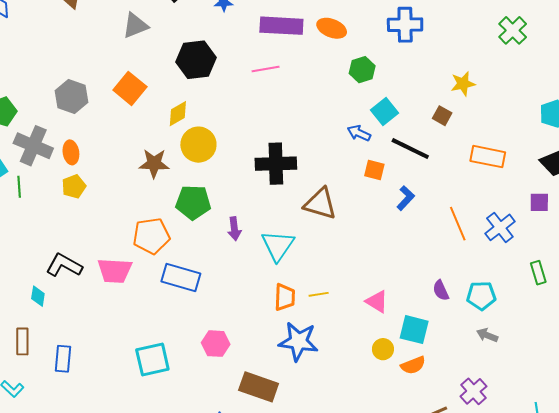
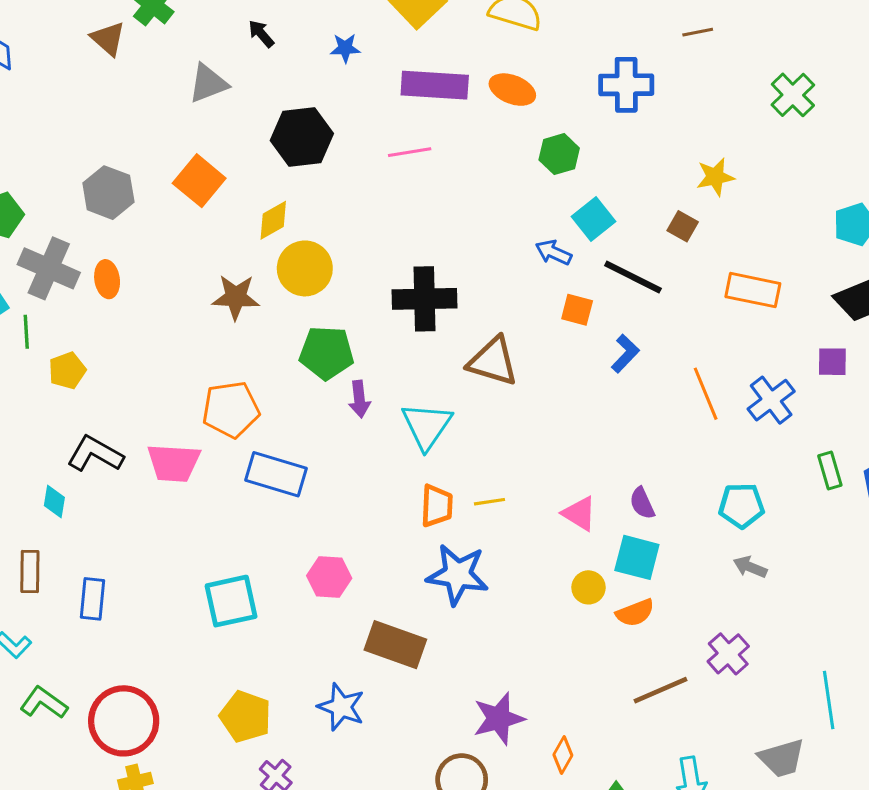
yellow pentagon: (74, 186) -> (67, 371), moved
green pentagon: (193, 202) -> (327, 353), moved
purple semicircle: (441, 290) -> (642, 503), moved

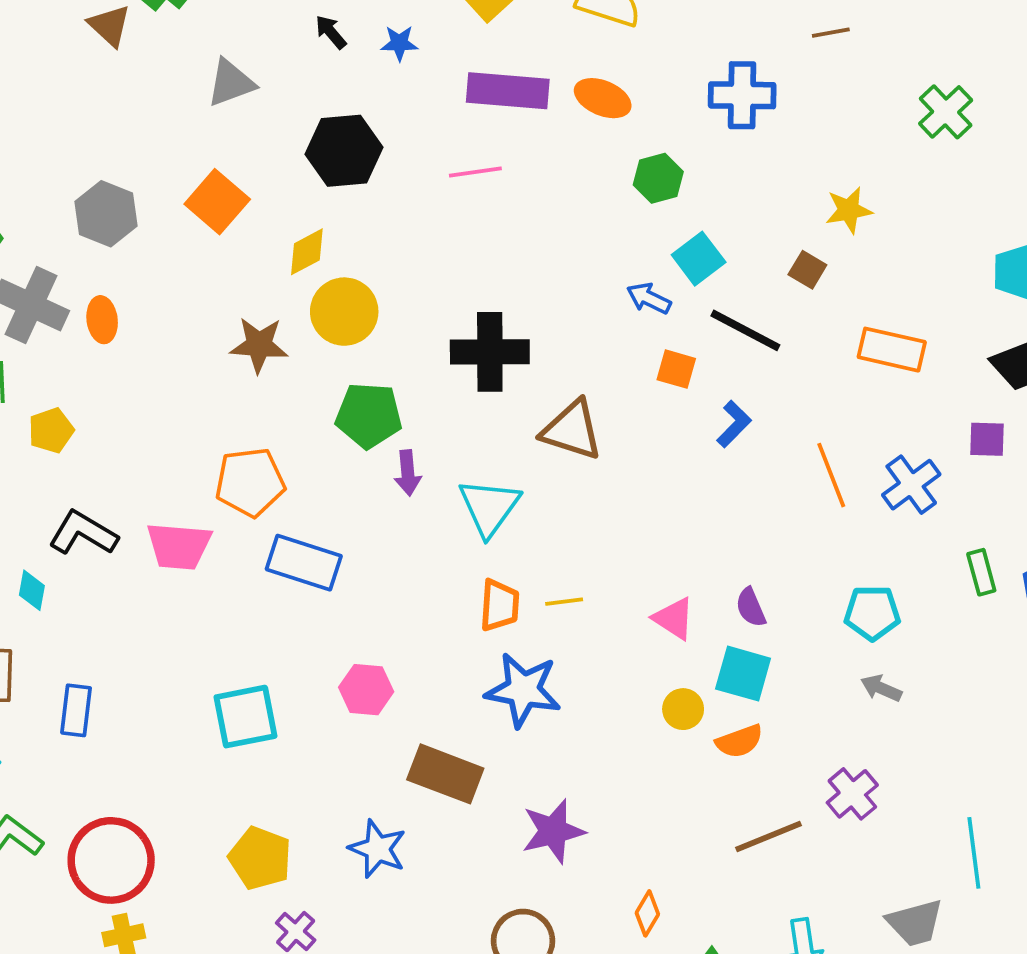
black arrow: (261, 34) -> (331, 32), moved
purple star: (499, 719) -> (553, 831), moved

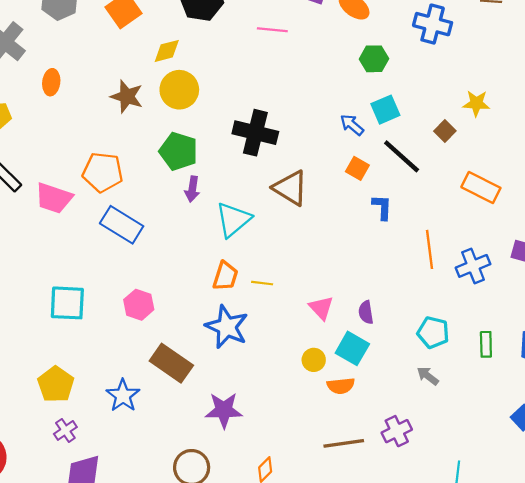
orange ellipse: (102, 320) -> (51, 82), moved
blue L-shape: (734, 424) -> (382, 207), turned -56
green rectangle: (981, 572) -> (486, 344), moved

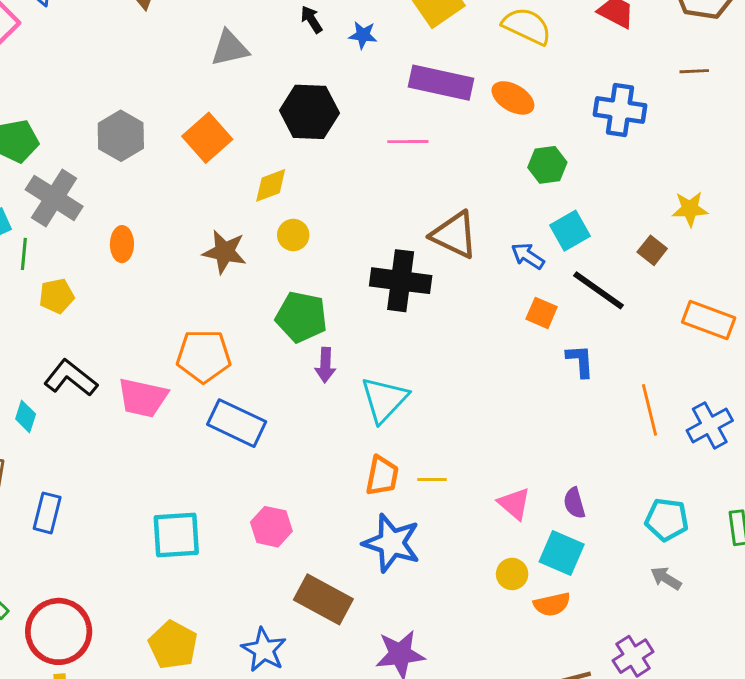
yellow circle: (179, 90) -> (293, 235), size x0.6
brown triangle: (290, 188) -> (454, 235), moved

